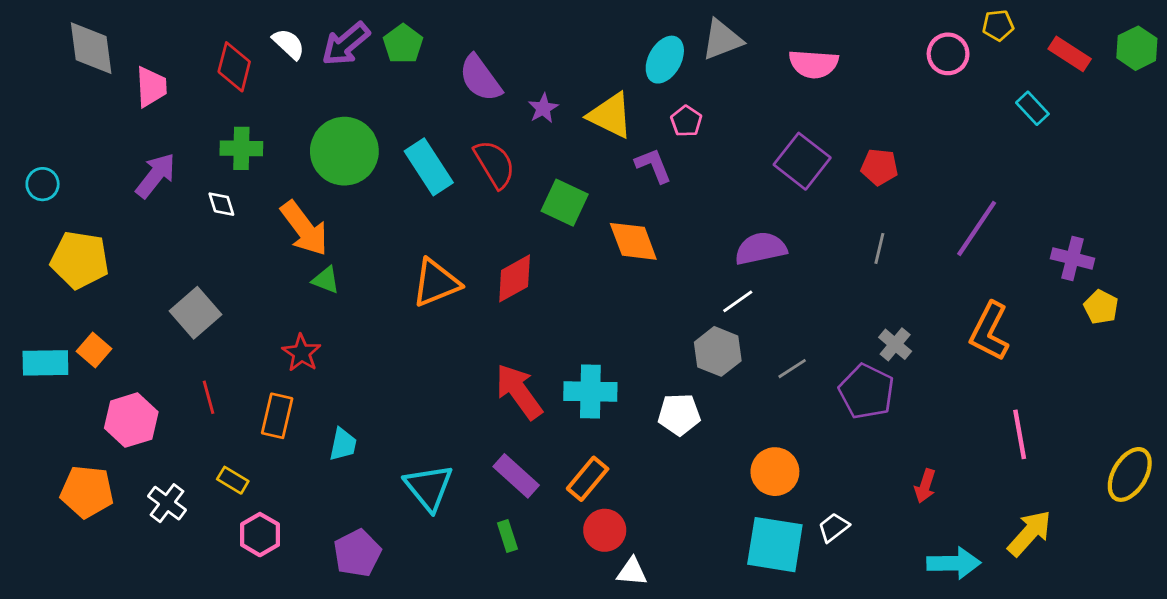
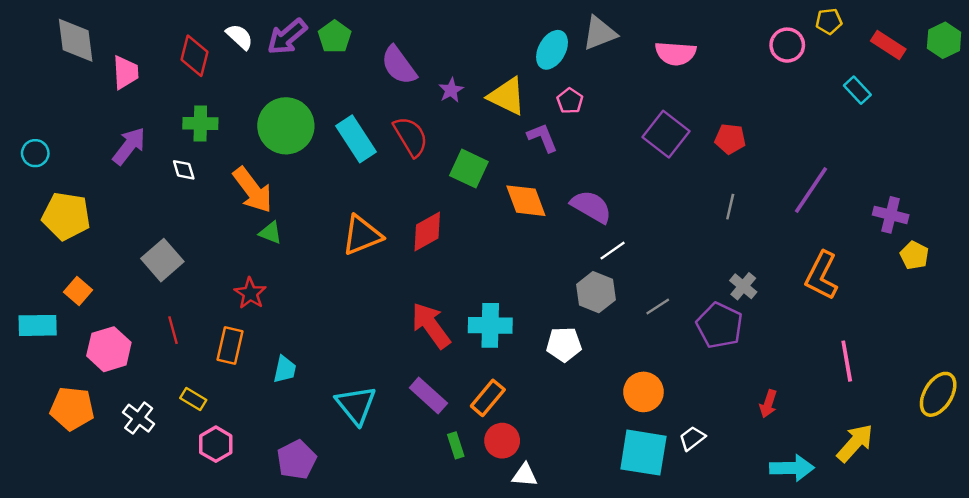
purple semicircle: (761, 248) -> (591, 207), moved, turned 42
cyan rectangle: (45, 363) -> (38, 325), moved
green rectangle: (507, 536) -> (456, 445), moved

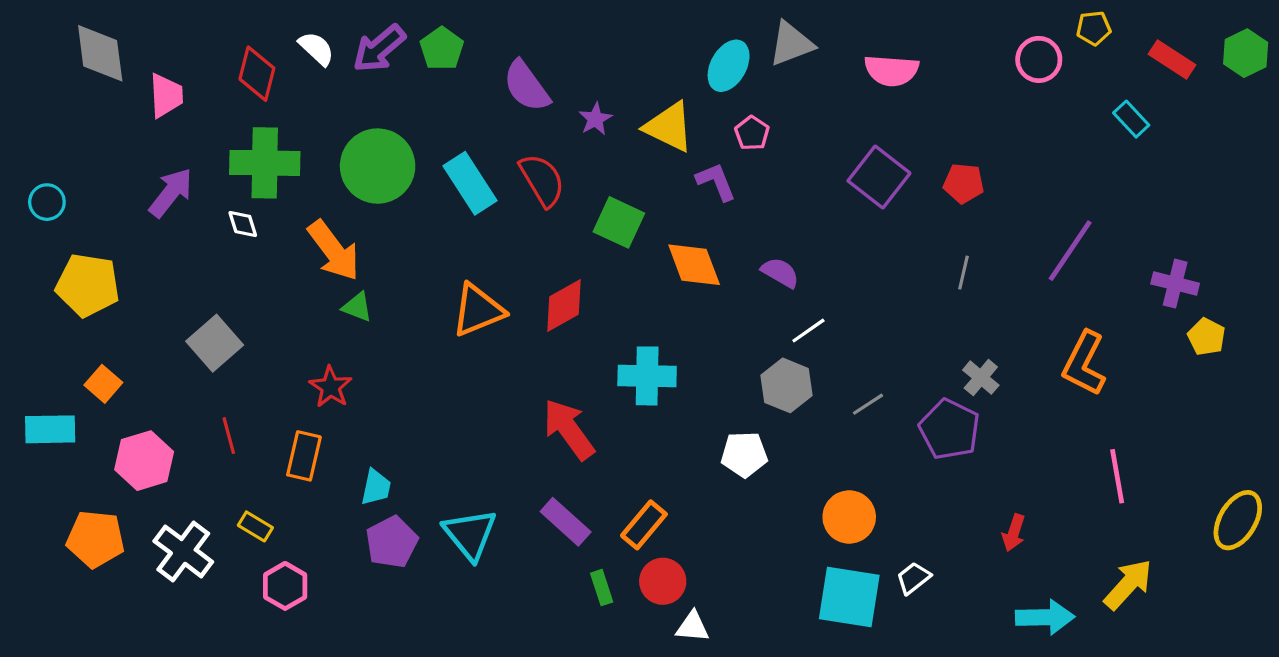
green cross: (200, 123) -> (265, 163), size x1.5
purple semicircle: (591, 207) -> (780, 273), size x0.7
cyan cross: (490, 325) -> (647, 376), moved
white cross: (139, 418) -> (183, 551), size x1.4
purple pentagon: (297, 460) -> (392, 542), moved

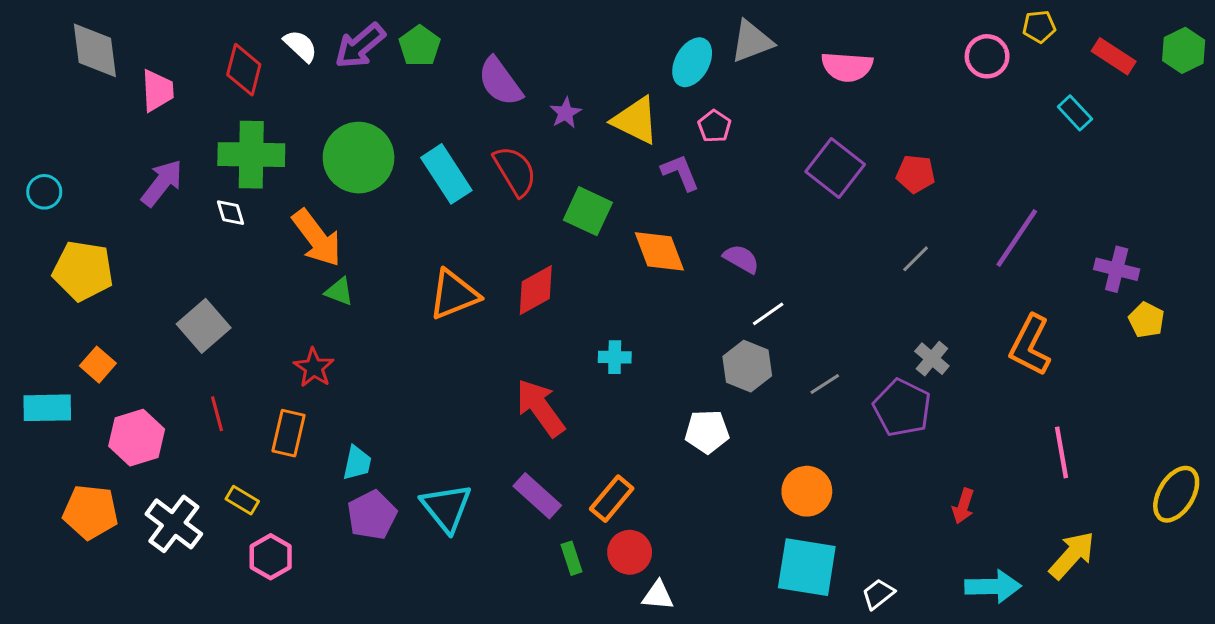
gray line: (964, 273) -> (916, 259), turned 32
cyan cross: (647, 376) -> (615, 357), size x0.6
white trapezoid: (913, 578) -> (878, 594), moved

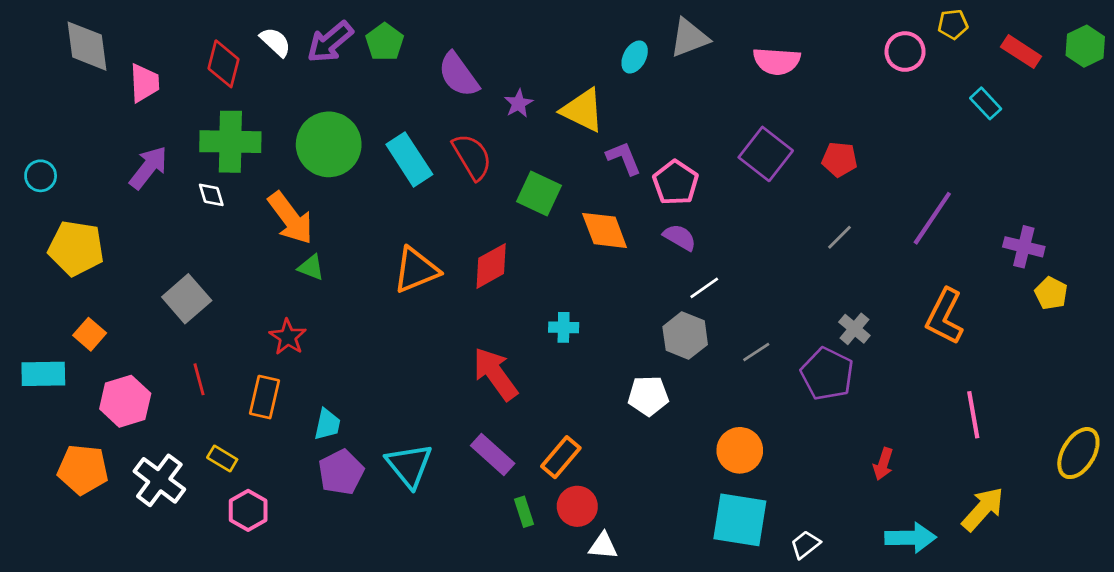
cyan ellipse: (692, 62) -> (635, 57), size x0.7
pink pentagon: (714, 126) -> (676, 183), moved, size x1.5

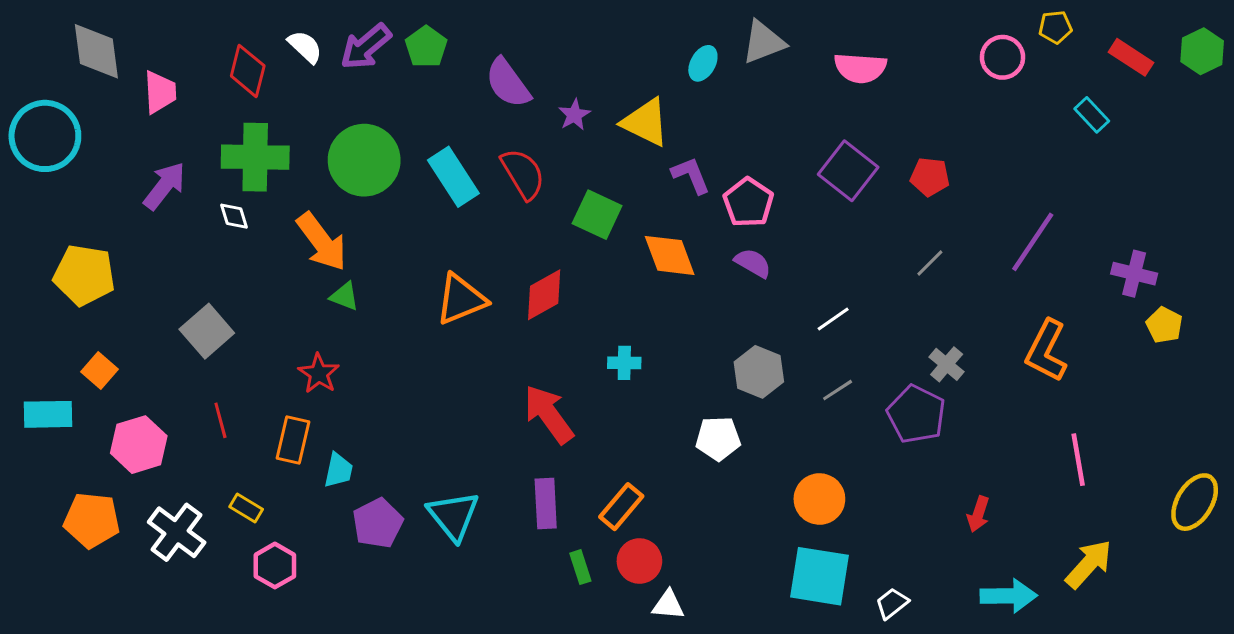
cyan circle: (41, 176) -> (45, 136), moved, size x2.0
white line: (704, 288) -> (833, 319), moved
cyan trapezoid: (327, 424) -> (338, 470), moved
purple rectangle: (493, 454) -> (546, 504), turned 45

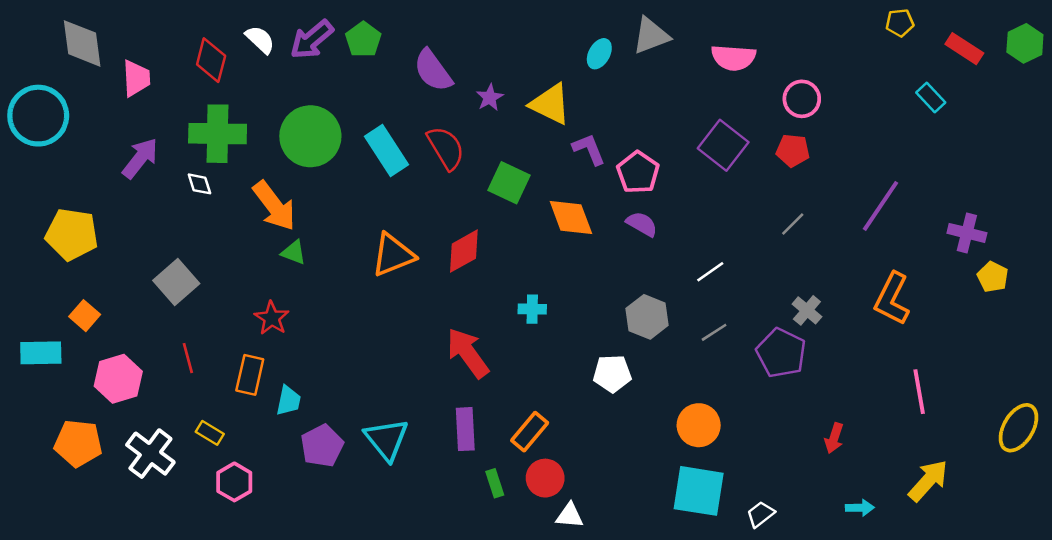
pink circle: (1002, 57) -> (802, 99), moved
cyan arrow: (1009, 596) -> (860, 508), size x0.6

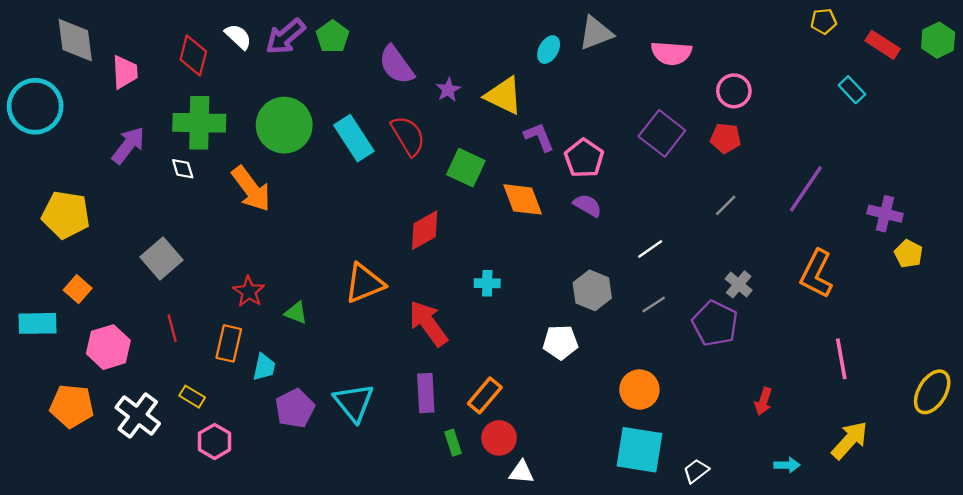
green triangle: (294, 252) -> (296, 313), moved
orange triangle: (393, 255) -> (364, 283), moved

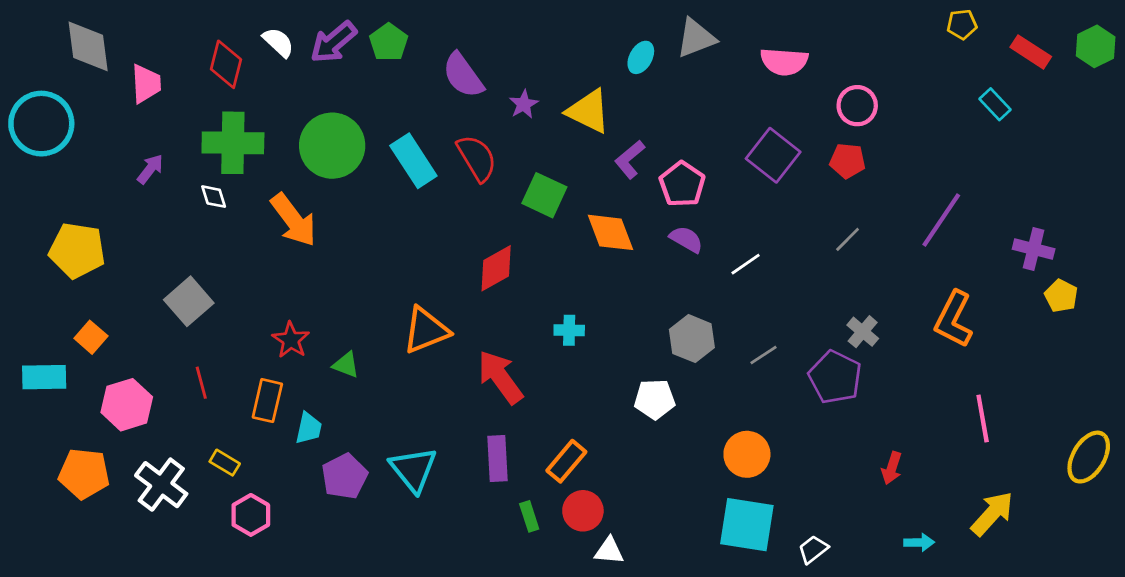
purple L-shape: (539, 137) -> (630, 159), turned -108
purple arrow: (128, 145) -> (150, 169), size x0.7
white line: (650, 249) -> (746, 264), moved

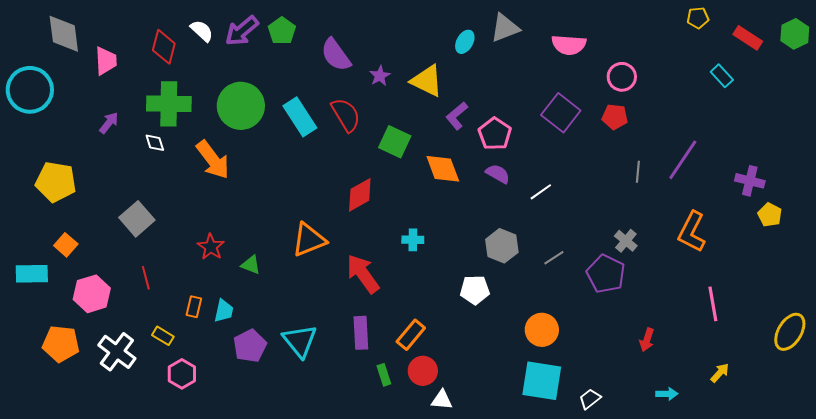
gray line: (848, 239) -> (638, 172), moved, turned -40
orange rectangle: (267, 401) -> (194, 307), moved, size x0.7
yellow arrow: (992, 514) -> (720, 373), size x0.6

